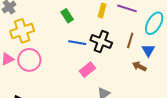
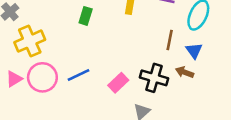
green rectangle: (67, 16) -> (86, 16), turned 56
black cross: (101, 42) -> (154, 78), moved
blue line: (77, 43) -> (79, 75), moved, turned -30

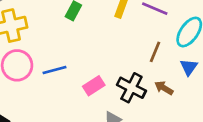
blue triangle: (194, 51) -> (189, 67), moved

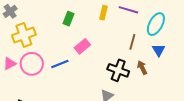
pink rectangle: (94, 86) -> (82, 46), moved
brown arrow: (164, 88) -> (142, 68), turned 40

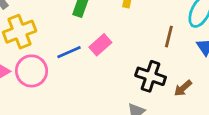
blue line: (60, 64) -> (69, 52), moved
brown arrow: (142, 68) -> (183, 88), moved, turned -104

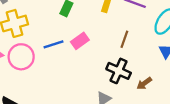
brown line: (169, 37) -> (124, 39), moved

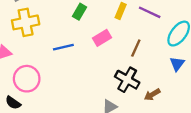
pink rectangle: (80, 41) -> (102, 38), moved
pink circle: (21, 57) -> (27, 79), moved

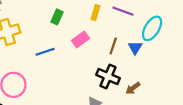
blue triangle: (177, 64) -> (135, 48), moved

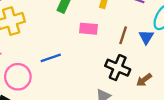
pink rectangle: (80, 40) -> (89, 29), turned 42
blue line: (45, 52) -> (51, 58), moved

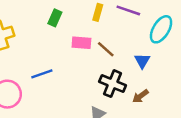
brown line: (123, 35) -> (106, 49), moved, turned -66
blue triangle: (146, 37) -> (142, 61), moved

